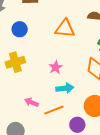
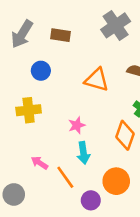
cyan arrow: (65, 88) -> (83, 153), turned 78
orange line: (54, 110) -> (65, 177), turned 66

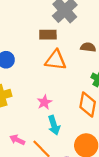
brown rectangle: (61, 35) -> (48, 35), moved

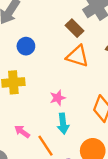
brown rectangle: (48, 35) -> (74, 28), turned 35

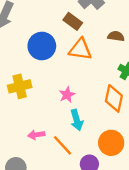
blue circle: (26, 46) -> (42, 46), moved, size x1.5
pink arrow: (22, 132) -> (36, 135), turned -35

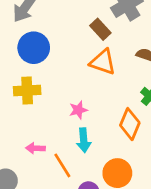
blue circle: (42, 46) -> (34, 48), moved

